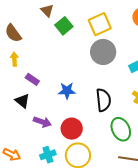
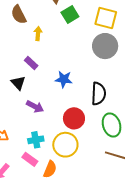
yellow square: (100, 24) -> (106, 18), turned 30
yellow arrow: (14, 59) -> (38, 34), moved
red circle: (72, 129) -> (74, 118), moved

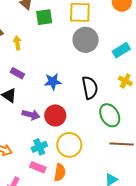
green square: (70, 15) -> (44, 17), turned 36
red circle: (74, 118) -> (55, 115), moved

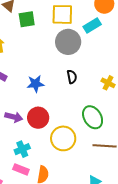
cyan rectangle: (121, 50) -> (92, 25), moved
black semicircle: (90, 88) -> (72, 77), moved, size x0.6
yellow circle: (69, 145) -> (63, 138), moved

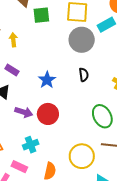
blue star: (35, 84) -> (47, 80), turned -30
yellow circle: (63, 138) -> (82, 156), moved
pink rectangle: (21, 169) -> (19, 167), moved

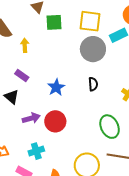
purple arrow: (24, 112) -> (31, 118), turned -36

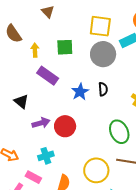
green square: (54, 22) -> (65, 47), moved
purple rectangle: (22, 75) -> (48, 76), moved, size x1.5
blue star: (56, 87) -> (80, 92), moved

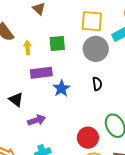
purple rectangle: (48, 76) -> (41, 73), turned -40
blue star: (80, 92) -> (61, 88), moved
red circle: (65, 126) -> (88, 138), moved

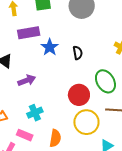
black semicircle: (97, 84) -> (78, 53), moved

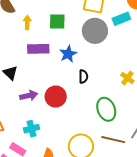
blue star: (50, 47) -> (68, 54), moved
red circle: (79, 95) -> (56, 97), moved

